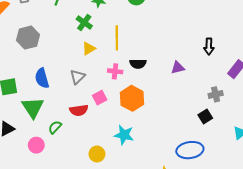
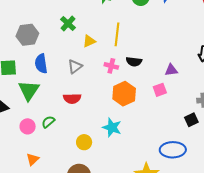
green cross: (84, 22) -> (68, 23), moved
gray hexagon: (28, 38) -> (27, 35), moved
pink square: (100, 98) -> (160, 90), moved
green semicircle: (55, 127) -> (48, 122), moved

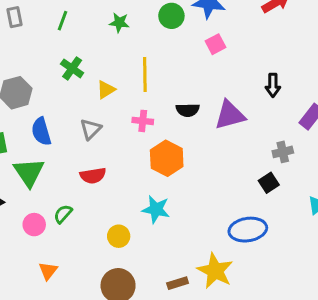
black semicircle: (134, 62) -> (188, 110), moved
purple triangle: (171, 70) -> (230, 115), size x1.6
pink square: (160, 90) -> (216, 44), moved

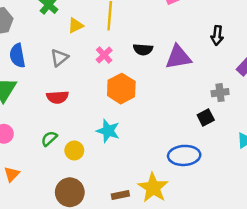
pink cross: (143, 121) -> (104, 55), turned 35
green semicircle: (63, 214) -> (49, 139), moved

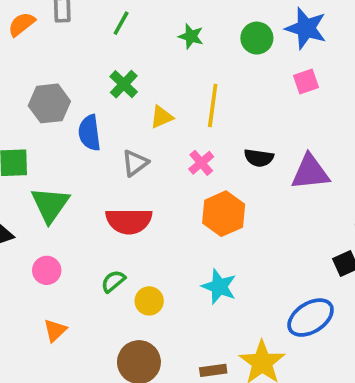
blue semicircle: (17, 56) -> (89, 133), moved
red semicircle: (57, 97) -> (129, 221), size x1.4
cyan star: (108, 131) -> (219, 287), moved
blue ellipse: (184, 155) -> (311, 318), turned -32

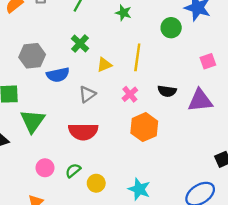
green circle: (257, 38) -> (171, 28), moved
pink square: (306, 82) -> (208, 61), moved
blue semicircle: (89, 133) -> (58, 75), turned -95
pink circle: (47, 270) -> (45, 168), moved
cyan star: (219, 287) -> (139, 189), moved

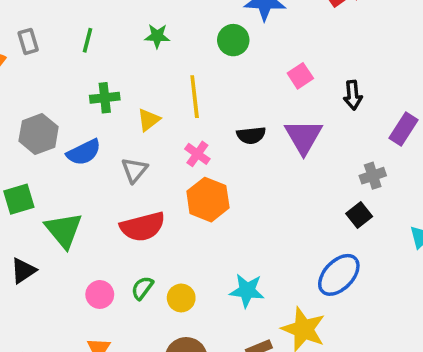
green cross: (80, 44) -> (105, 98), turned -36
purple triangle: (200, 100) -> (304, 137), turned -40
orange hexagon: (144, 127) -> (208, 200), moved

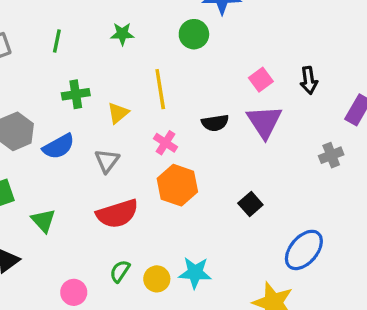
pink square: (300, 76) -> (261, 80), moved
black square: (359, 215) -> (250, 204), moved
green triangle: (64, 230) -> (43, 221), size x0.7
cyan star: (247, 291) -> (195, 273), moved
pink circle: (100, 294) -> (74, 292), moved

